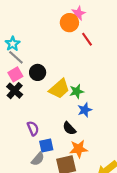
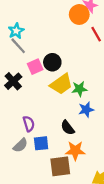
black circle: (38, 72) -> (52, 62), moved
pink square: (15, 74) -> (35, 67), moved
gray semicircle: (38, 159) -> (20, 145), moved

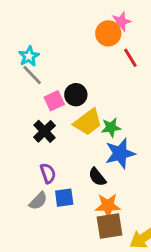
black cross: (13, 81) -> (44, 131), moved
blue star: (86, 110) -> (120, 153), size x1.5
brown square: (60, 166) -> (110, 226), moved

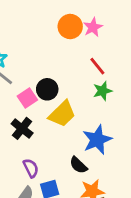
pink star: (121, 22) -> (93, 27), moved
red line: (130, 58) -> (97, 66), moved
green star: (111, 127) -> (103, 91), moved

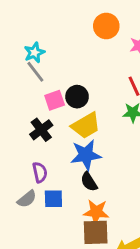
orange circle: (70, 26) -> (106, 26), moved
blue star: (97, 140) -> (86, 155), moved

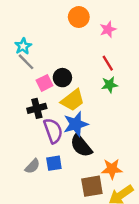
black cross: (41, 130) -> (37, 108), turned 30
purple semicircle: (40, 172) -> (53, 131), moved, size x1.5
black semicircle: (89, 182) -> (81, 146), size x1.5
orange star: (96, 212) -> (112, 169), moved

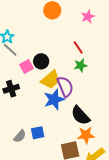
pink star: (108, 29) -> (88, 17), moved
black cross: (37, 108) -> (11, 89), moved
purple semicircle: (53, 131) -> (65, 87), moved
black semicircle: (81, 146) -> (80, 115), moved

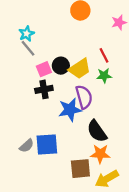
yellow trapezoid: (51, 80) -> (80, 69), moved
black cross: (11, 89) -> (44, 89), moved
blue square: (38, 133) -> (47, 144), size x1.5

